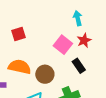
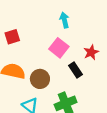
cyan arrow: (78, 18) -> (64, 20), moved
red star: (84, 40) -> (91, 52), moved

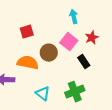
red star: (91, 52) -> (92, 38), moved
brown circle: (40, 79) -> (49, 53), moved

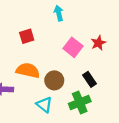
cyan arrow: (74, 17) -> (59, 13), moved
brown circle: (49, 53) -> (54, 80), moved
black rectangle: (84, 62) -> (90, 79), moved

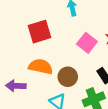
red square: (27, 36) -> (40, 32), size x1.5

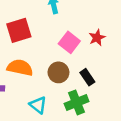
brown circle: (68, 77) -> (58, 72), moved

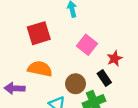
red star: (97, 38) -> (115, 58), moved
brown circle: (58, 72) -> (76, 84), moved

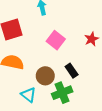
red star: (115, 58) -> (92, 39), moved

